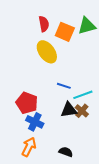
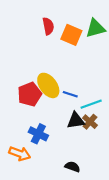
yellow ellipse: (47, 52) -> (48, 85), moved
red pentagon: (27, 103) -> (30, 94), moved, turned 30
orange arrow: (29, 147) -> (20, 154), moved, turned 84

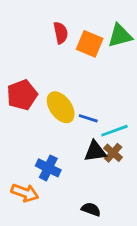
red pentagon: (30, 94) -> (22, 95), moved

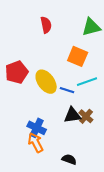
orange square: (90, 44) -> (78, 56), moved
cyan line: (114, 131) -> (87, 82), moved
orange arrow: (25, 193) -> (36, 143), moved, turned -138

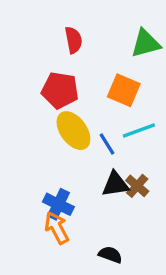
red pentagon: (17, 72) -> (60, 90), moved, turned 30
blue line: (67, 90) -> (107, 144), turned 40

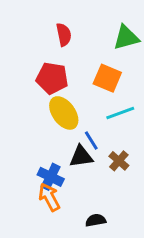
blue line: (107, 144) -> (91, 141), moved
black triangle: (115, 184) -> (81, 156), moved
black semicircle: (110, 255) -> (96, 220), turned -30

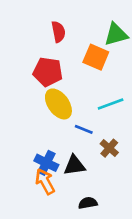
orange square: (107, 78) -> (96, 57), moved
blue line: (91, 141) -> (84, 129), turned -36
black triangle: (81, 156) -> (74, 165), moved

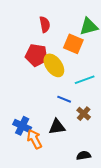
yellow ellipse: (58, 104) -> (54, 65), moved
blue cross: (46, 163) -> (22, 126), moved
black semicircle: (88, 203) -> (84, 156), moved

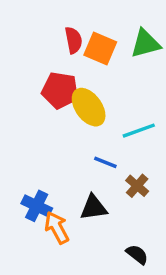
orange square: (73, 44) -> (100, 49), moved
black semicircle: (84, 156) -> (137, 254), turned 48

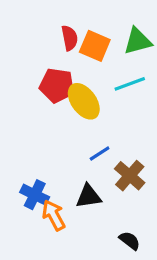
cyan line: (139, 131) -> (130, 84), moved
blue line: (105, 162) -> (100, 154), turned -55
brown cross: (137, 186) -> (130, 176), size x1.4

